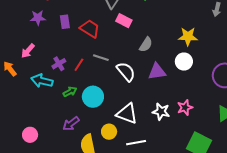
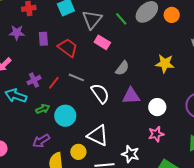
white circle: (184, 62) -> (157, 107), moved
white star: (161, 112) -> (130, 154), moved

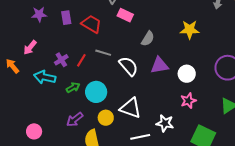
yellow circle: (78, 152) -> (106, 118), moved

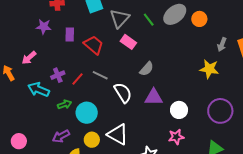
yellow star: (190, 30) -> (209, 69), moved

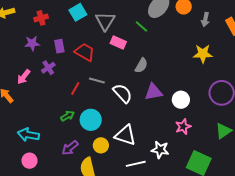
green line: (149, 20) -> (142, 26), moved
gray arrow: (222, 44) -> (205, 20), moved
purple cross: (58, 75) -> (48, 68), moved
cyan arrow: (38, 89) -> (28, 135), moved

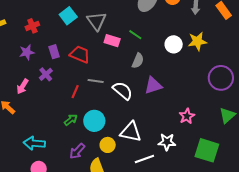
green line: (142, 26) -> (135, 35), moved
white circle: (181, 100) -> (174, 44), moved

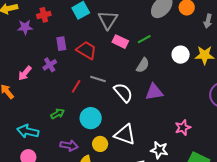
green line: (135, 35) -> (144, 39), turned -72
purple star: (27, 52) -> (25, 27), moved
green arrow: (71, 120) -> (58, 114), moved
purple arrow: (77, 151) -> (69, 146), turned -132

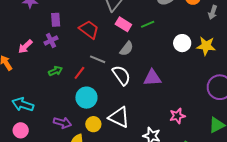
purple rectangle: (61, 44) -> (56, 20), moved
gray semicircle: (143, 65) -> (127, 49), moved
red line: (76, 86) -> (79, 73), moved
green arrow: (58, 114) -> (56, 71), moved

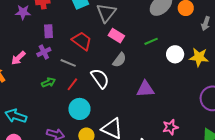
green line: (148, 24) -> (151, 41), moved
gray line: (98, 59) -> (68, 63), moved
white semicircle: (121, 75) -> (100, 78), moved

